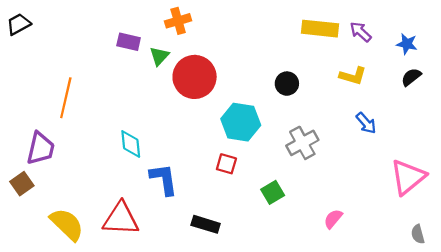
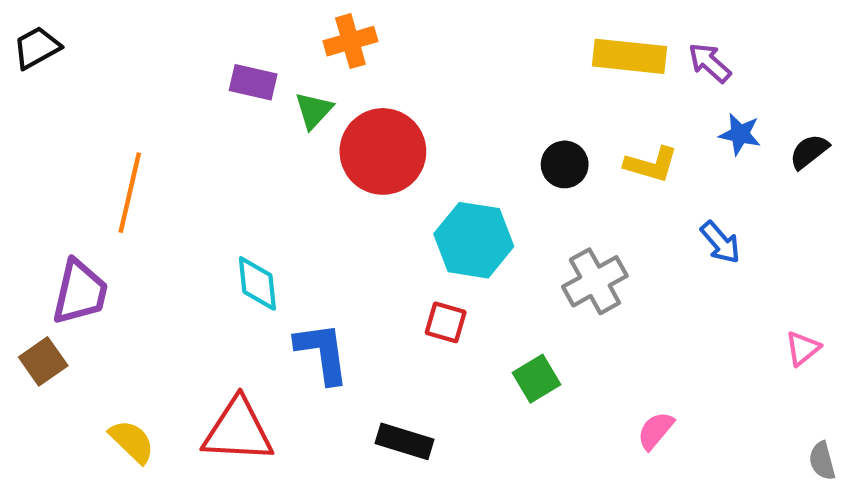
blue star: (407, 44) -> (740, 134), moved
yellow L-shape: (353, 76) -> (651, 164), moved
pink triangle: (408, 177) -> (803, 348), size x0.5
yellow semicircle: (67, 224) -> (132, 441), size x0.7

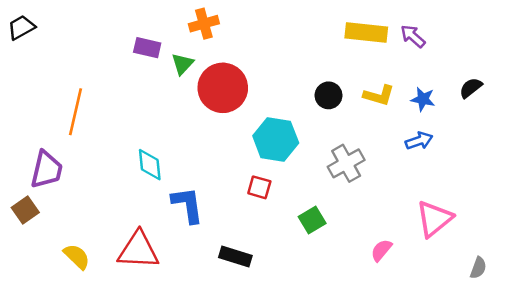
blue star: (740, 134) -> (423, 99), moved
blue arrow: (720, 242) -> (419, 141), turned -68
pink triangle: (803, 348) -> (434, 219), moved, size x1.8
gray semicircle: (822, 461) -> (478, 268), turned -145

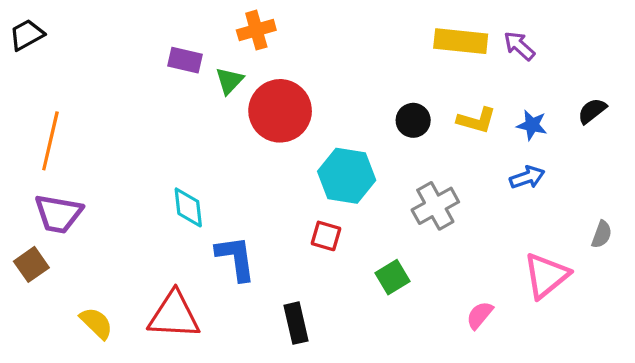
orange line: (75, 112) -> (50, 141), moved
purple trapezoid: (47, 170) -> (58, 214), turned 87
black rectangle: (235, 257) -> (296, 323), turned 60
gray semicircle: (478, 268) -> (602, 234), moved

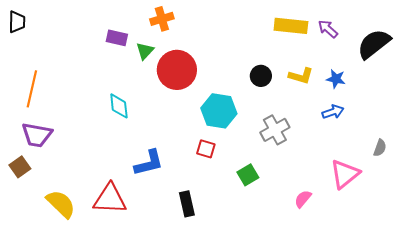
black trapezoid: (27, 35) -> (17, 22), turned 120
black semicircle: (592, 111) -> (374, 44), moved, size x1.8
cyan diamond: (188, 207) -> (119, 106), moved
blue L-shape: (236, 258) -> (149, 163), turned 84
yellow semicircle: (96, 323) -> (61, 204), size x1.4

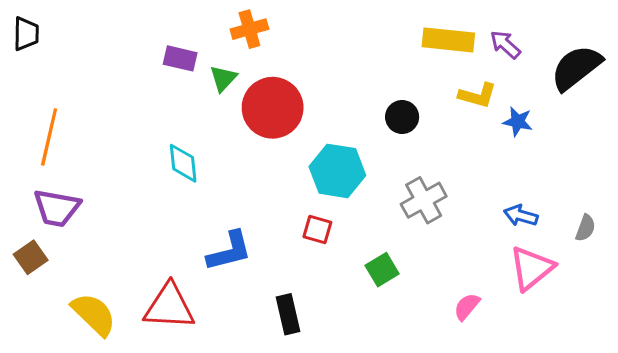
yellow L-shape: (301, 76) -> (478, 95), moved
blue arrow: (333, 112) -> (521, 216), moved, turned -145

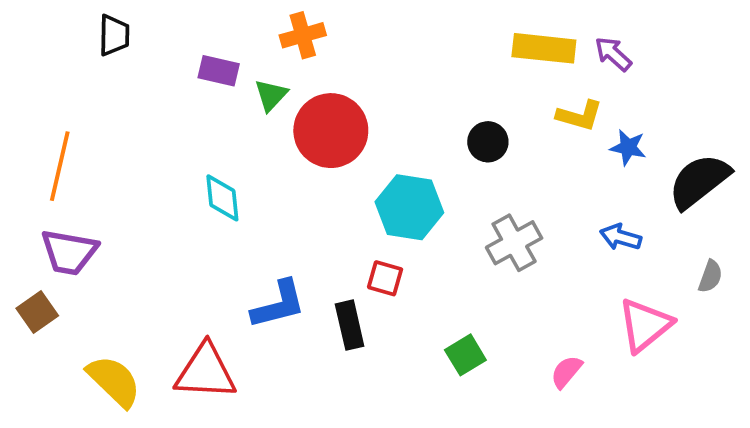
black trapezoid: (26, 34) -> (114, 35), moved
black semicircle: (576, 68) -> (699, 181), moved
blue arrow: (521, 216) -> (621, 237), moved
green square: (382, 270) -> (465, 355), moved
black rectangle: (288, 314) -> (350, 325), moved

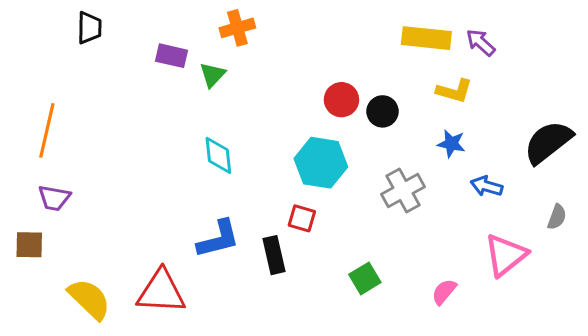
red circle: (331, 131) -> (341, 100), moved, size x0.6
blue star: (628, 147) -> (451, 144), moved
cyan diamond: (222, 198) -> (218, 155), moved
purple trapezoid: (69, 252) -> (54, 198), size x0.7
brown square: (37, 312) -> (29, 245), turned 36

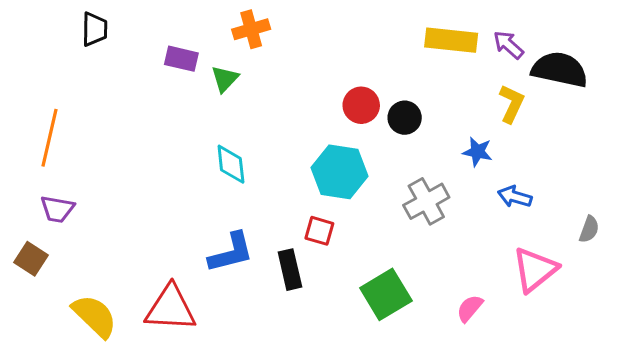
yellow L-shape: (454, 91) -> (512, 104), moved, turned -81
black semicircle: (548, 142) -> (560, 70), moved, turned 50
brown square: (29, 245) -> (31, 259), turned 32
green square: (365, 278) -> (386, 294), size x1.5

